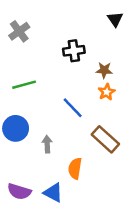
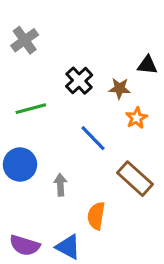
black triangle: (115, 19) -> (147, 65), moved, turned -49
black cross: (74, 51) -> (79, 81), moved, turned -35
brown star: (104, 70) -> (119, 88), moved

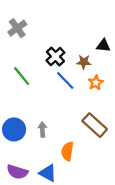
green line: (31, 109) -> (22, 76), turned 66
blue line: (93, 138) -> (65, 80), moved
blue circle: (20, 165) -> (14, 129), moved

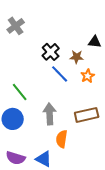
green line: (22, 76) -> (20, 92), moved
brown rectangle: (95, 125) -> (87, 115), turned -55
gray arrow: (42, 129) -> (50, 114), moved, size x1.5

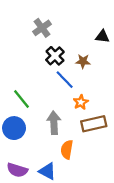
gray cross: (16, 26) -> (42, 28), moved
black triangle: (95, 42) -> (102, 36), moved
orange star: (88, 76) -> (81, 102), moved

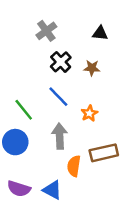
black triangle: (102, 36) -> (100, 33), moved
blue line: (65, 80) -> (58, 97), moved
brown rectangle: (94, 124) -> (104, 153), moved

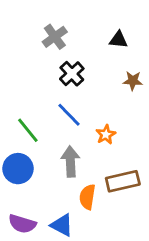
brown star: (92, 68) -> (133, 81), moved

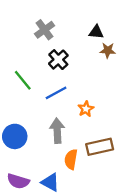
brown star: (133, 81) -> (108, 50), moved
blue line: (69, 115) -> (56, 93), turned -75
green line: (28, 130) -> (23, 80), moved

